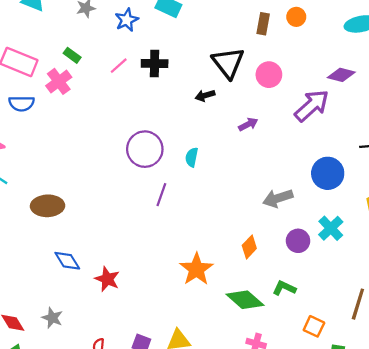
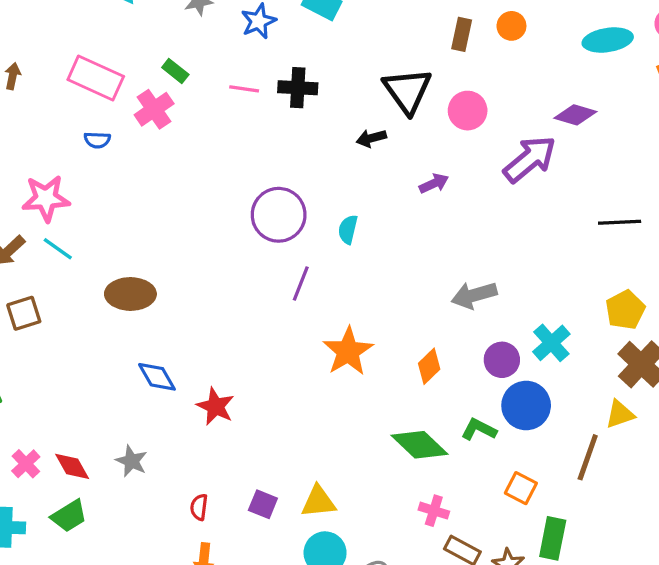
pink line: (119, 66) -> (244, 89), turned 48
blue semicircle: (21, 103) -> (97, 140), size x0.7
blue circle: (328, 173) -> (526, 406), moved
orange star: (196, 269) -> (348, 351), moved

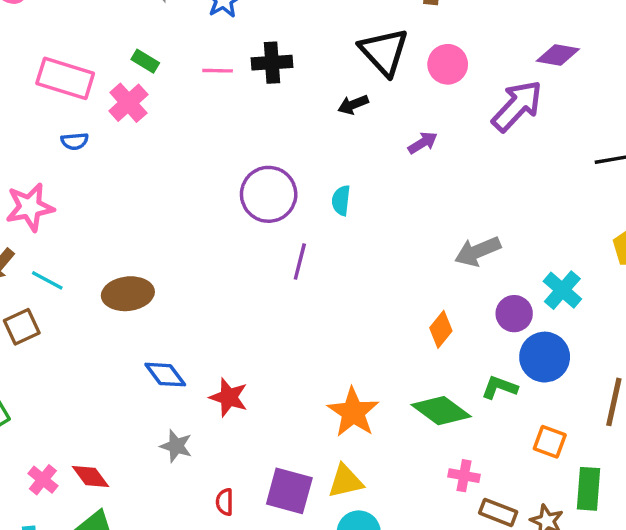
cyan line: (58, 249) -> (47, 280), moved
orange star: (348, 351) -> (353, 412), moved
gray star: (131, 461) -> (176, 446), moved
purple square: (263, 504) -> (289, 491), size x1.6

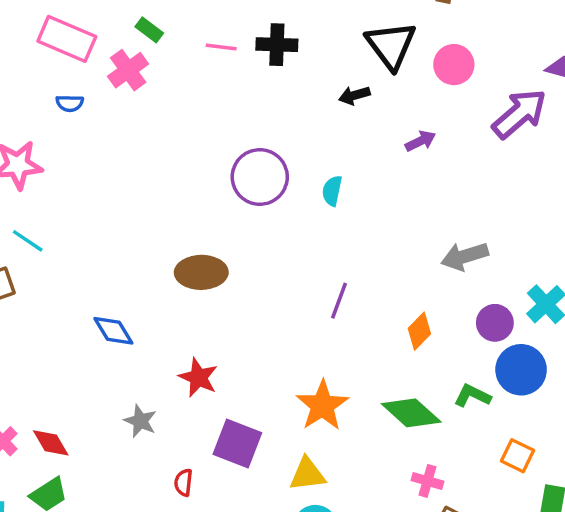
purple line: (300, 261) -> (339, 301), moved
brown ellipse: (128, 294) -> (201, 272), moved
blue diamond: (165, 375) -> (113, 331), moved
purple square: (289, 491) -> (237, 444), moved

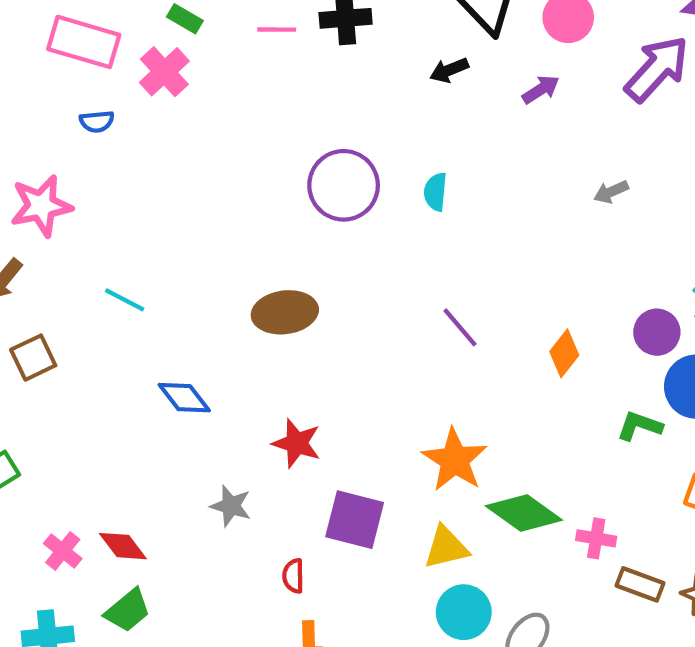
purple arrow: (420, 141) -> (541, 89), moved
cyan line: (28, 241) -> (125, 300), moved
gray arrow: (465, 256) -> (611, 192), moved, size x0.6
purple line: (339, 301) -> (460, 327), turned -54
green diamond: (411, 413) -> (524, 513), moved

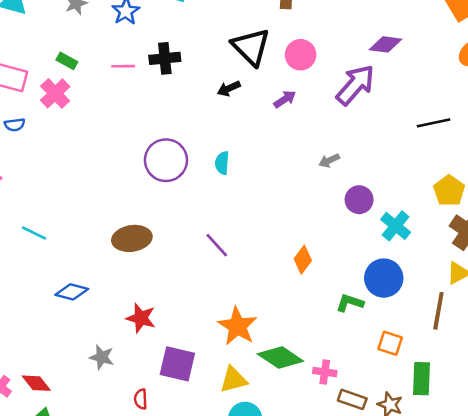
purple line: (460, 327) -> (217, 245), moved
purple circle: (657, 332) -> (359, 200), moved
blue diamond: (184, 398) -> (72, 292), turned -36

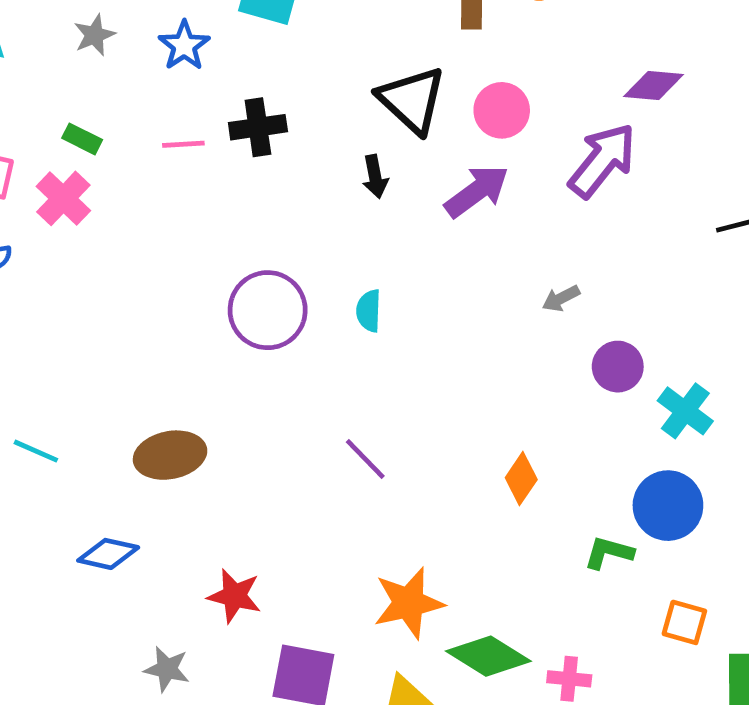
black arrow: (229, 89) -> (375, 177), turned -75
purple arrow: (285, 99) -> (477, 191), size x1.6
brown ellipse: (132, 238) -> (170, 455), moved
orange star: (237, 326) -> (409, 603), turned 30

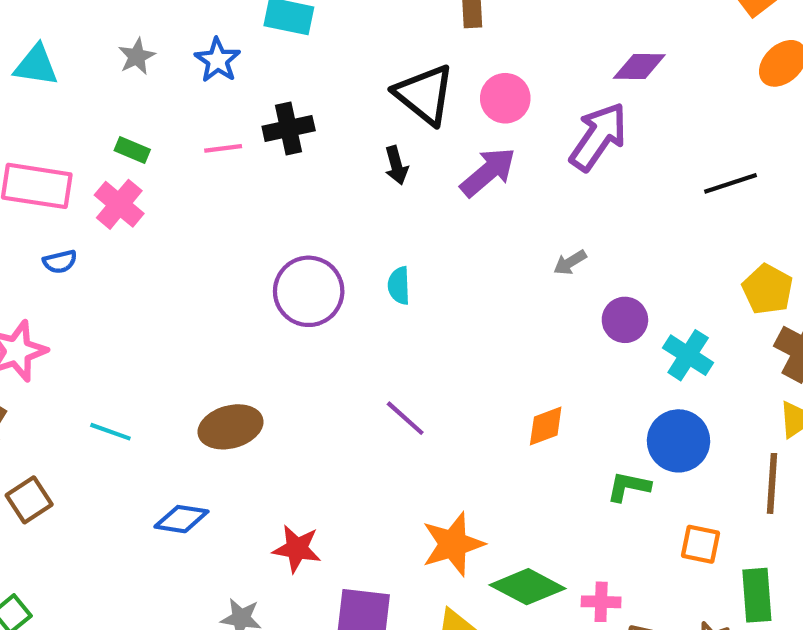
orange diamond: (521, 479) -> (546, 426), turned 39

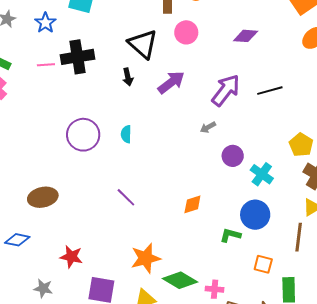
pink circle: (505, 98) -> (186, 32), moved
black cross: (289, 129) -> (78, 57), size x1.4
purple arrow: (598, 137) -> (226, 90), moved
black line: (730, 183) -> (270, 91), moved

